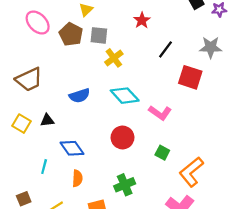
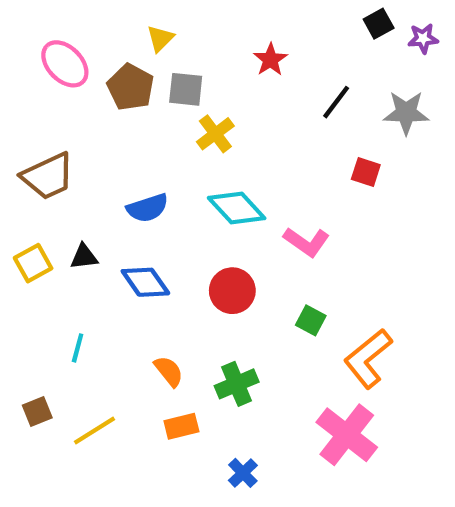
black line: (165, 49) -> (336, 102), moved
red square: (190, 77) -> (366, 172), size x0.6
yellow square: (21, 124) -> (33, 263), turned 30
blue diamond: (72, 148) -> (145, 282), moved
orange semicircle: (77, 178) -> (169, 371), moved, turned -42

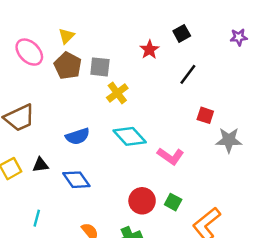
black square: (379, 24) -> (182, 33), moved
yellow triangle: (160, 38) -> (66, 36), moved
gray star: (406, 113) -> (229, 140), moved
red circle: (232, 291) -> (142, 201), moved

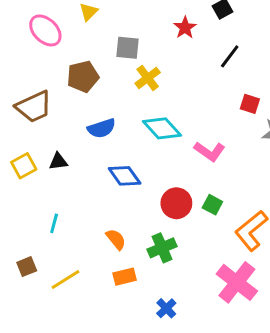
brown pentagon: (68, 66) -> (83, 77), moved, turned 30
blue diamond: (76, 180) -> (125, 176), moved

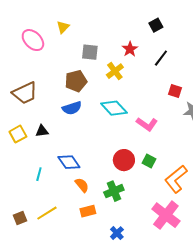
red star: (185, 28) -> (130, 49), moved
brown pentagon: (83, 77) -> (76, 81), moved
yellow cross: (148, 78) -> (115, 71), moved
blue diamond: (125, 176) -> (69, 162), moved
brown square: (27, 267) -> (20, 218), moved

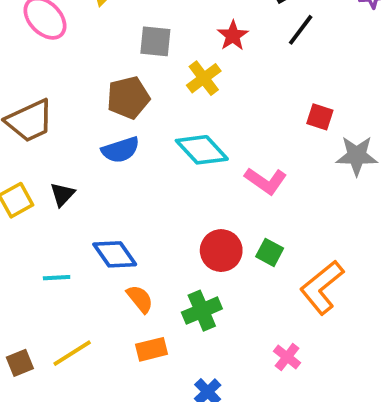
black line: (161, 58) -> (301, 30), moved
black triangle: (42, 131) -> (62, 194), turned -40
cyan line: (39, 174) -> (57, 278), turned 72
pink cross: (166, 215) -> (287, 357), moved, size x0.5

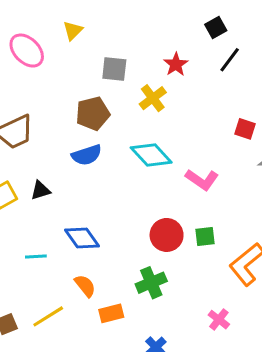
black triangle: (62, 194) -> (41, 190), turned 30
green square: (270, 252) -> (205, 237), turned -35
orange semicircle: (140, 299) -> (85, 286), moved

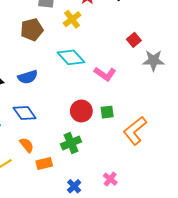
red square: (245, 129) -> (134, 40), turned 32
blue semicircle: (87, 155) -> (28, 77), moved
pink cross: (219, 320) -> (110, 179), moved

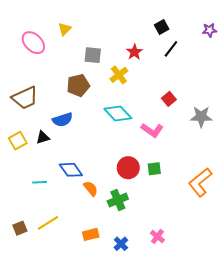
red square: (134, 40) -> (169, 99), moved
blue semicircle: (28, 77) -> (63, 120), moved
orange L-shape: (135, 131) -> (200, 182), moved
orange semicircle: (27, 145) -> (91, 189), moved
orange rectangle: (44, 164) -> (91, 234), moved

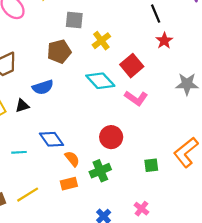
black line: (171, 49) -> (156, 14), turned -60
red star: (134, 52) -> (164, 41), moved
red square: (169, 99) -> (132, 66), moved, size x1.5
green square: (154, 169) -> (151, 165), moved
orange rectangle: (91, 234) -> (69, 184), moved

